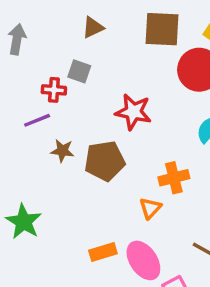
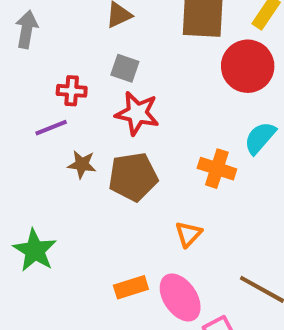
gray square: (79, 71) -> (125, 68), moved
red star: (133, 112) -> (137, 113), moved
orange cross: (174, 178) -> (217, 169), moved, turned 32

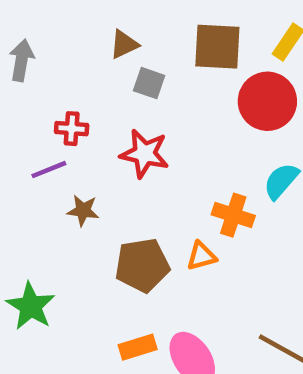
gray square: (125, 68) -> (149, 83), moved
brown pentagon: (133, 177) -> (142, 265), moved
orange triangle: (188, 234) -> (201, 256), moved, turned 32

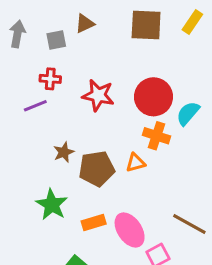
gray square: (149, 83) -> (56, 40), moved, turned -30
red circle: (267, 101) -> (154, 97), moved
brown star: (83, 211) -> (64, 152), moved, turned -30
green star: (31, 306) -> (52, 205), moved

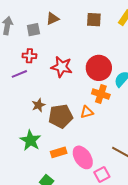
brown square: (146, 25) -> (94, 20), size x0.7

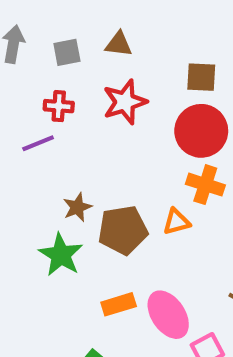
brown triangle: (53, 19) -> (119, 44), moved, turned 32
brown square: (94, 20) -> (201, 77), moved
red star: (62, 67) -> (125, 102), moved, turned -30
green star: (30, 140) -> (61, 255), moved

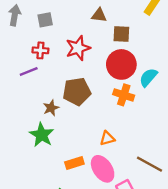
brown triangle: (119, 44) -> (99, 15), moved
orange triangle: (176, 222) -> (107, 138), moved
brown pentagon: (123, 230) -> (77, 91), moved

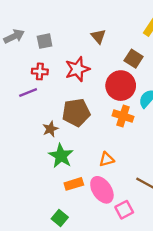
gray arrow: (15, 15) -> (14, 36), turned 54
brown triangle: (99, 15) -> (98, 36), turned 42
brown square: (121, 34) -> (134, 59), moved, turned 30
green star: (42, 135) -> (61, 156), moved

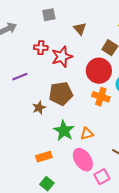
gray square: (45, 41) -> (49, 15), moved
red cross: (40, 71) -> (41, 48), moved
green star: (61, 156) -> (64, 131), moved
orange rectangle: (74, 184) -> (44, 157), moved

